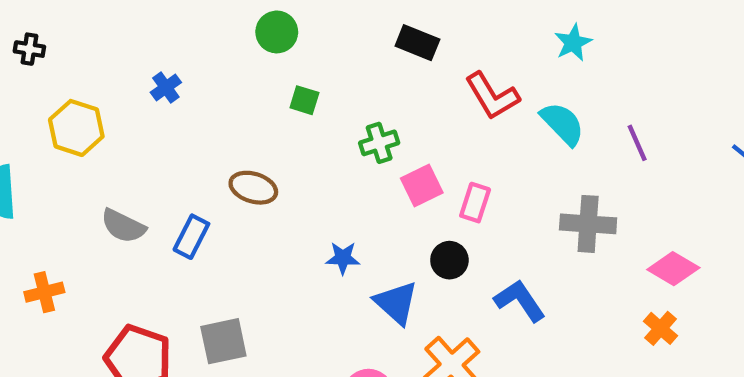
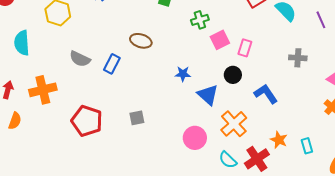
gray cross: (588, 224) -> (298, 58), size x0.7
orange cross: (44, 292) -> (43, 90), size x1.5
gray square: (223, 341) -> (137, 118), moved, size x0.7

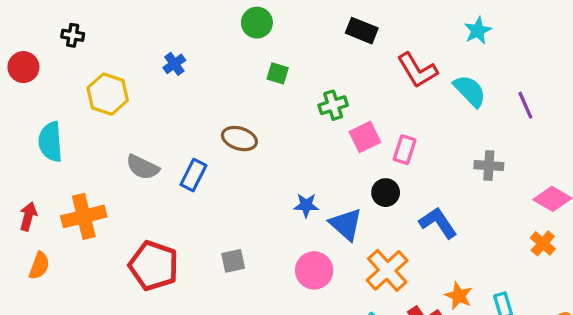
blue star: (183, 74) -> (306, 205), moved
pink circle: (195, 138) -> (314, 270), moved

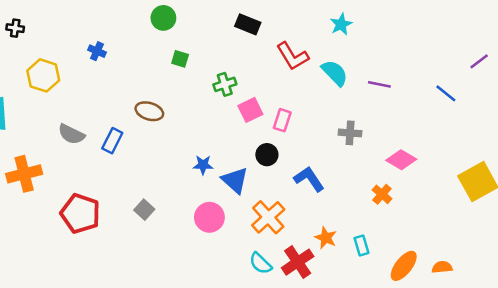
blue cross: (174, 64) -> (97, 51), turned -30
purple line: (525, 105) -> (379, 84), turned -55
orange cross: (543, 243) -> (382, 194), moved
gray square: (233, 261) -> (144, 210), turned -36

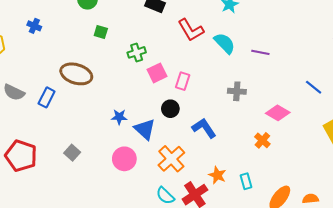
blue line: (446, 93) -> (314, 87), moved
brown ellipse: (149, 111) -> (76, 74), size x1.4

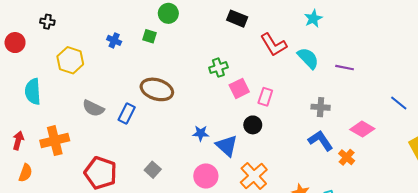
green square: (101, 32) -> (150, 36), moved
blue L-shape: (204, 128) -> (321, 141), moved

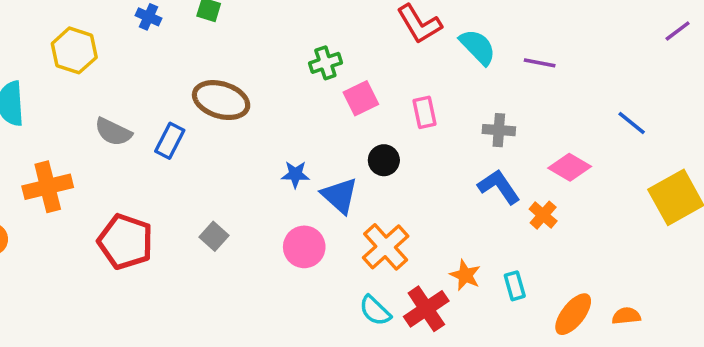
pink rectangle: (265, 97) -> (425, 112), moved, turned -30

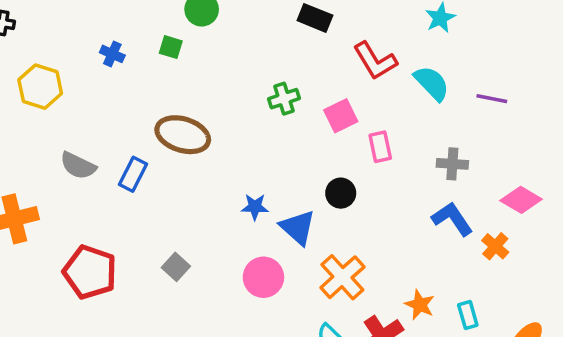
pink square: (361, 98) -> (341, 116), moved

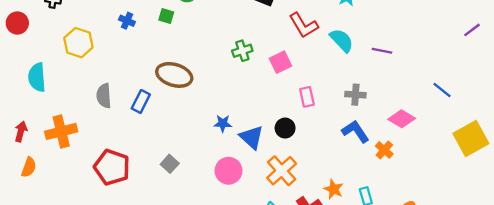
pink rectangle: (380, 147) -> (307, 97), moved
gray semicircle: (78, 166) -> (104, 96), turned 60
black circle: (341, 193) -> (285, 128), moved

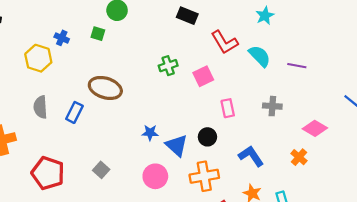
yellow hexagon: (78, 43) -> (38, 58), moved
blue L-shape: (355, 131) -> (251, 156), moved
orange cross: (282, 171) -> (204, 176), turned 32

